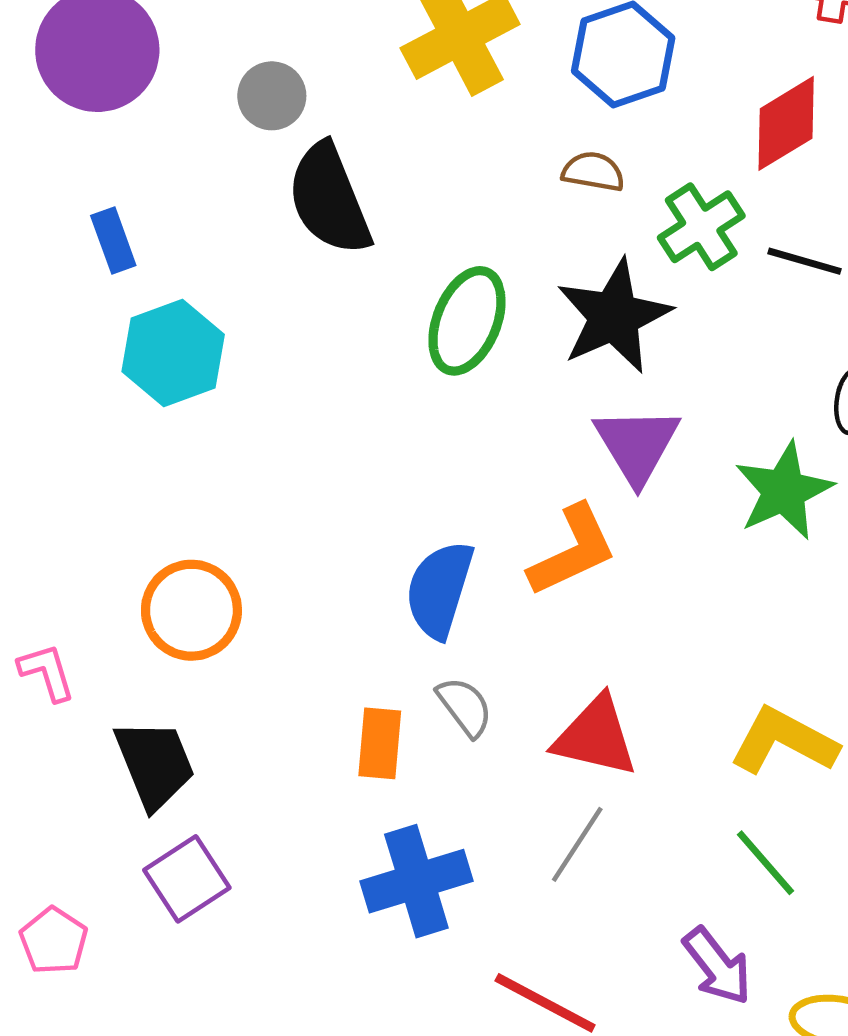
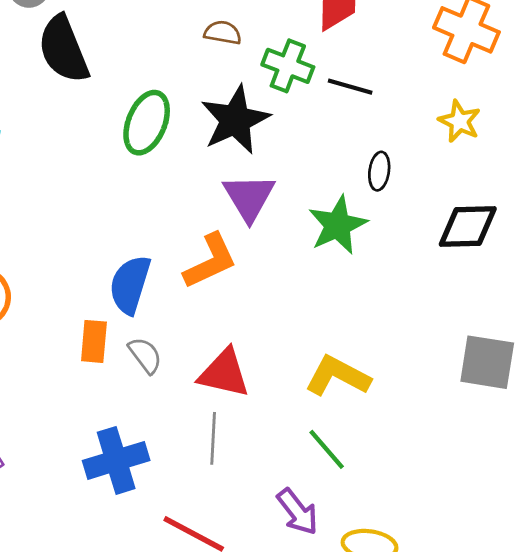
green cross: (701, 227) -> (288, 66), turned -36
orange rectangle: (380, 743) -> (94, 341), moved
gray line: (577, 844) -> (213, 438), turned -30

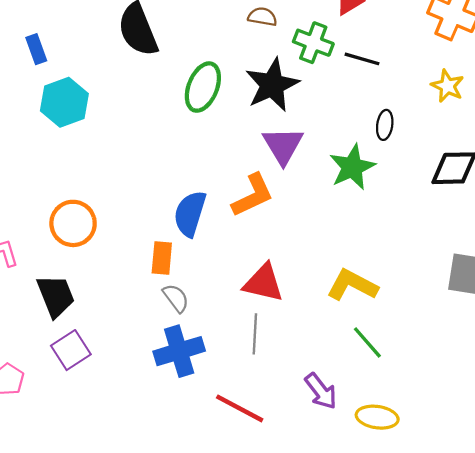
gray semicircle: (145, 355) -> (176, 298), moved
green line: (327, 449) -> (367, 342), moved

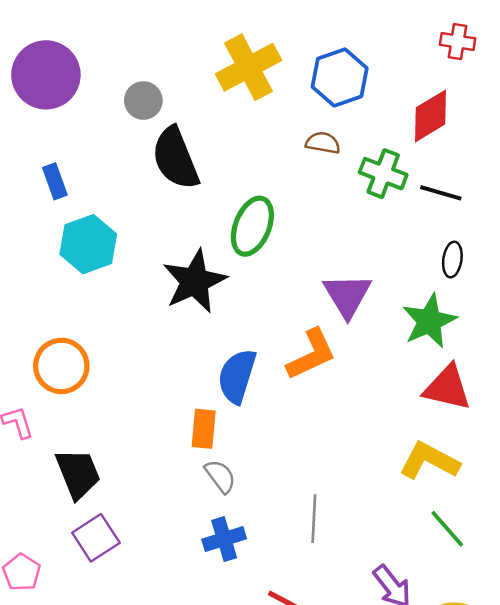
black star: (272, 85) -> (195, 281), moved
black ellipse: (385, 125) -> (452, 260), moved
orange circle: (73, 223) -> (61, 366), moved
red triangle: (264, 283) -> (447, 388), moved
blue cross: (179, 351) -> (224, 539), size x0.7

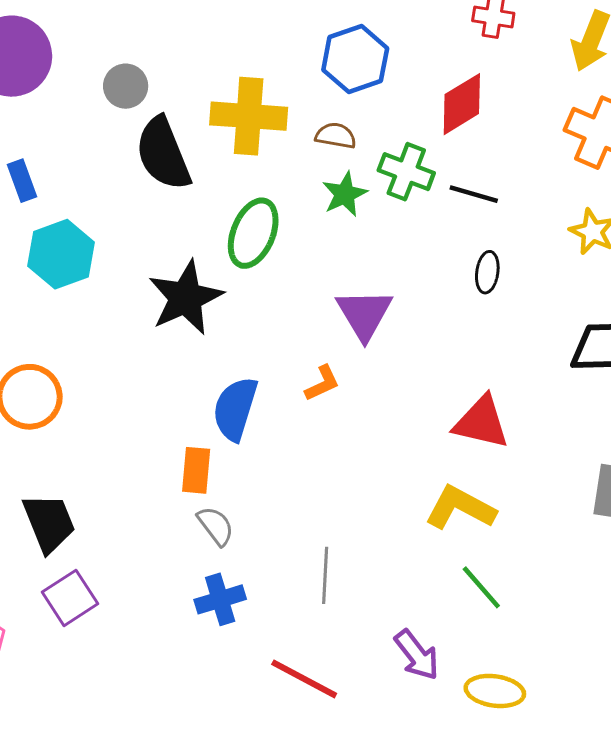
yellow cross: (249, 67) -> (249, 116), moved, turned 32
green star: (429, 321) -> (345, 194), moved, size x0.7
orange L-shape: (311, 354) -> (322, 383), size x0.6

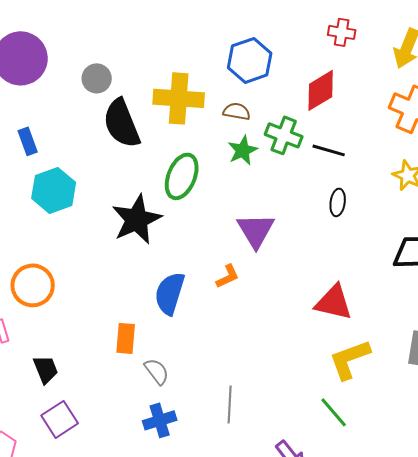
orange rectangle: (196, 470) -> (126, 338), moved
yellow L-shape: (460, 508) -> (350, 359), moved, turned -48
black trapezoid: (49, 523) -> (46, 369), size x0.7

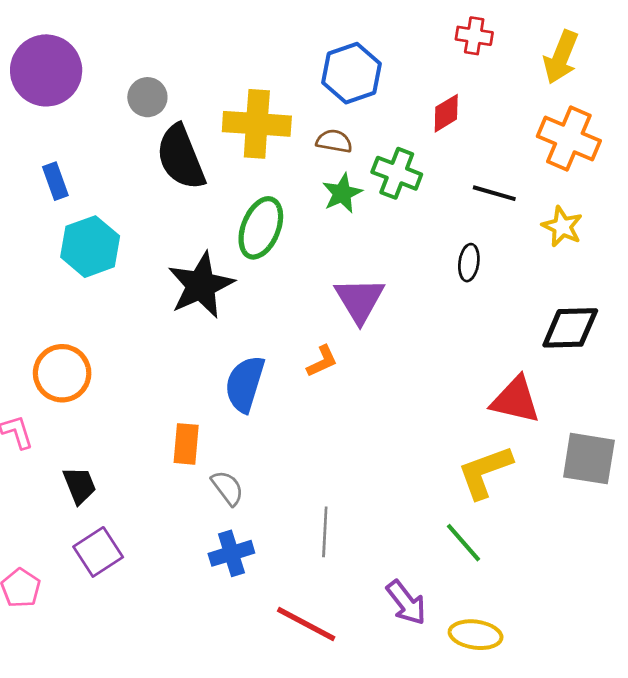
red diamond: (321, 90) -> (446, 113), size x0.7
black line: (329, 150) -> (494, 193), moved
red triangle: (334, 302) -> (516, 400), moved

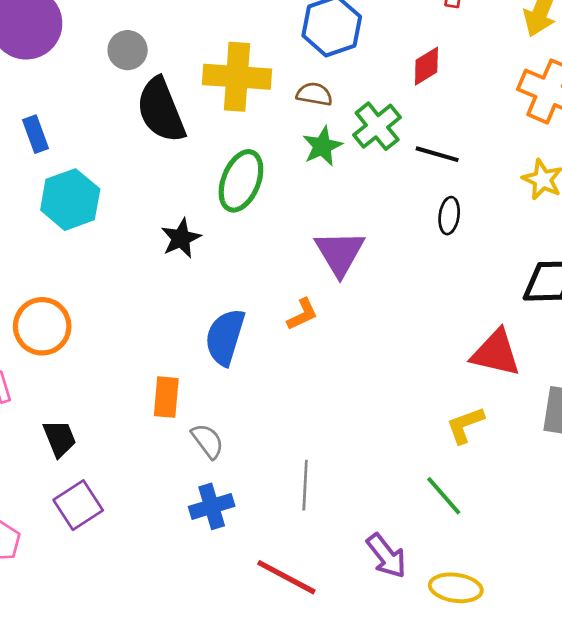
green cross: (397, 173) -> (377, 126), turned 30
black line: (494, 193) -> (437, 154), moved
black star: (201, 285) -> (181, 238), size x0.6
yellow L-shape: (485, 472) -> (465, 425), size x0.7

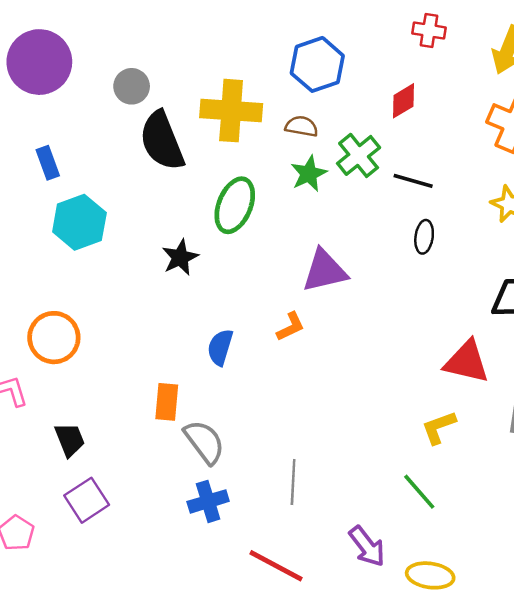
purple triangle: (340, 253) -> (325, 271), turned 48
blue semicircle: (225, 337) -> (220, 347), size x0.7
gray semicircle: (208, 441) -> (204, 442), size x1.4

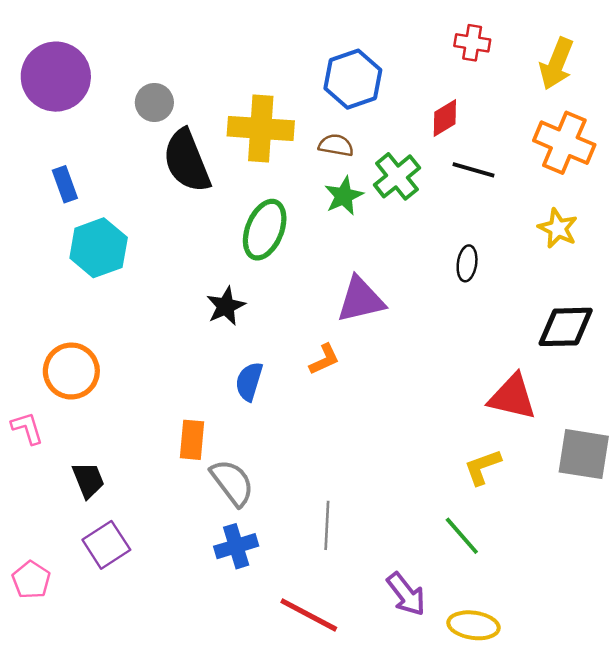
black line: (413, 181) -> (474, 170), moved
black star: (180, 257) -> (226, 306), moved

